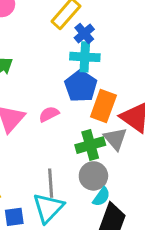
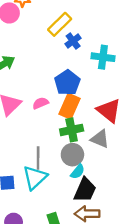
cyan cross: (85, 57) -> (103, 57), moved
orange rectangle: (103, 106) -> (69, 106), moved
gray triangle: (115, 139) -> (100, 139), moved, turned -30

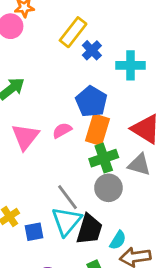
gray line: (38, 158) -> (67, 197), turned -30
cyan semicircle: (78, 172) -> (118, 240), moved
black trapezoid: (85, 190) -> (89, 229), moved

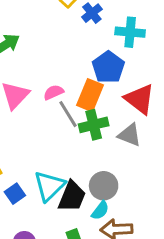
blue pentagon: (91, 101) -> (108, 67), moved
gray circle: (108, 188) -> (104, 186), moved
gray line: (67, 197) -> (68, 114), moved
blue square: (34, 232) -> (15, 194), turned -30

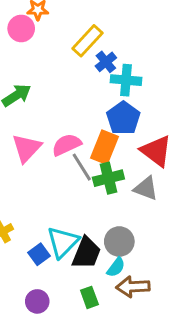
cyan cross: (130, 32) -> (126, 80), moved
pink semicircle: (54, 92) -> (67, 145), size x1.4
blue square: (15, 194) -> (39, 254), moved

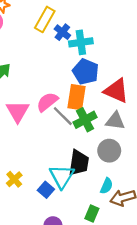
gray circle: (119, 242) -> (109, 151), moved
black trapezoid: (86, 253) -> (79, 163), moved
green rectangle: (89, 297) -> (92, 214), turned 56

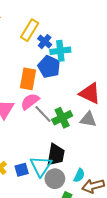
blue pentagon: (86, 72) -> (49, 67), moved
orange rectangle: (77, 97) -> (28, 79), moved
gray circle: (109, 151) -> (55, 179), moved
blue square: (46, 190) -> (22, 170), moved, turned 32

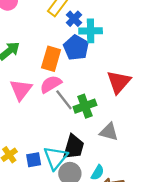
red triangle: (90, 93) -> (119, 82), turned 40
gray triangle: (88, 119) -> (109, 132), moved

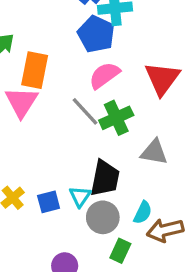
orange rectangle: (51, 59) -> (35, 70), moved
pink semicircle: (51, 84) -> (104, 75), moved
cyan triangle: (56, 158) -> (80, 196), size x0.6

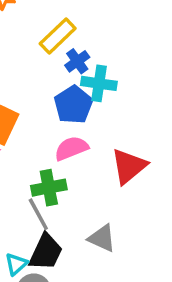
gray line: (85, 111) -> (38, 214), moved
green cross: (116, 118) -> (49, 188), moved

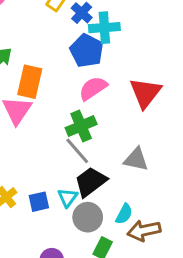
black trapezoid: (46, 252) -> (91, 182), turned -140

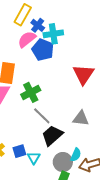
pink semicircle: (93, 88) -> (27, 39), moved
green cross: (81, 126) -> (31, 92), moved
cyan triangle: (68, 198) -> (34, 158), moved
gray circle: (88, 217) -> (63, 162), moved

